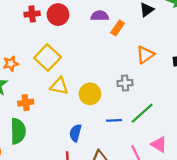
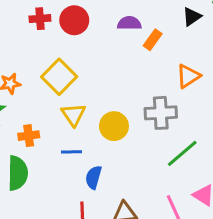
gray cross: (125, 83) -> (161, 113), size x1.5
yellow triangle: (59, 86) -> (73, 115), turned 42
blue line: (114, 120) -> (71, 152), moved

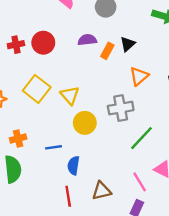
black triangle: (192, 17) -> (128, 44), moved
yellow triangle: (73, 115) -> (70, 95), moved

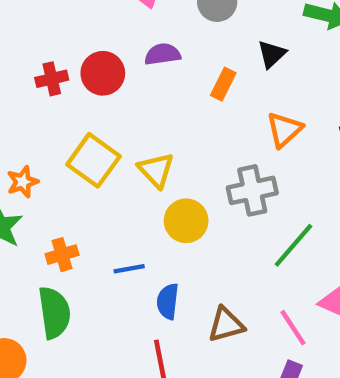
purple semicircle: (87, 40) -> (163, 54), moved
black triangle: (128, 44) -> (272, 54), moved
brown triangle: (102, 191) -> (226, 325), moved

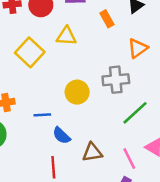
orange rectangle: (223, 84) -> (107, 19), turned -63
yellow triangle: (156, 170) -> (66, 36), moved, turned -50
blue semicircle: (168, 301) -> (61, 136), turned -60

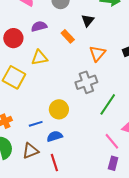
yellow circle: (77, 92) -> (59, 109), moved
blue semicircle: (61, 136) -> (55, 136), turned 133
brown triangle: (92, 152) -> (30, 151), moved

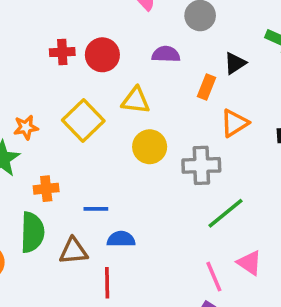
purple semicircle: (39, 26) -> (166, 54), moved
orange rectangle: (68, 36) -> (207, 87), moved, turned 48
yellow circle: (59, 109) -> (150, 147), moved

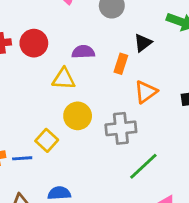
purple semicircle: (166, 54) -> (83, 52), moved
yellow square: (83, 121) -> (47, 140), moved, size x0.7
blue line: (96, 209) -> (22, 158), moved

